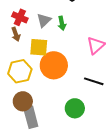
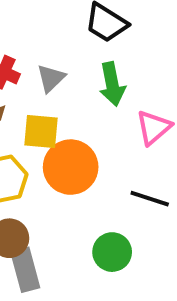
green arrow: (62, 23) -> (112, 84), moved, size x1.5

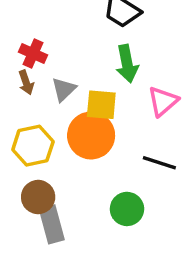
gray triangle: (51, 78) -> (64, 89), moved
yellow square: (41, 132) -> (101, 105), moved

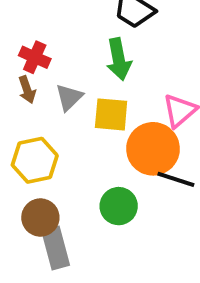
green arrow: (127, 64) -> (119, 59), moved
orange circle: (91, 135) -> (153, 149), moved
green circle: (127, 209) -> (119, 206), moved

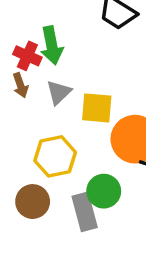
green arrow: (119, 59) -> (52, 45), moved
yellow hexagon: (35, 160) -> (55, 156), moved
gray rectangle: (56, 248) -> (85, 212), moved

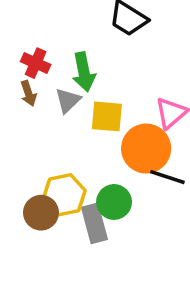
green arrow: (52, 45) -> (84, 72), moved
yellow hexagon: (55, 156) -> (64, 195), moved

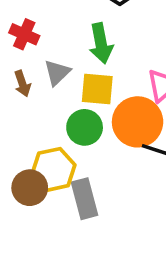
green arrow: (84, 72) -> (101, 43), moved
brown arrow: (29, 93) -> (22, 84), moved
green circle: (114, 202) -> (85, 127), moved

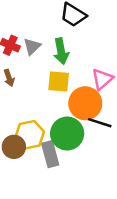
gray triangle: (57, 73) -> (32, 46), moved
green circle: (85, 127) -> (67, 134), moved, size x1.4

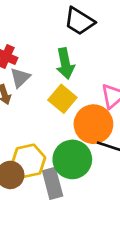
gray triangle: (32, 46) -> (20, 78), moved
yellow square: (59, 81) -> (62, 99), turned 35

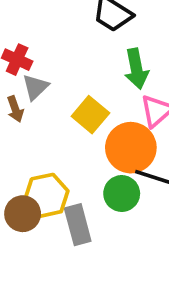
green arrow: (65, 63) -> (136, 69), moved
green circle: (72, 159) -> (122, 194), moved, size x0.7

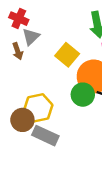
green circle: (122, 194) -> (83, 95), moved
gray rectangle: (78, 225) -> (45, 136), moved, turned -50

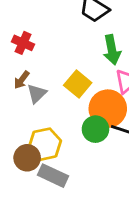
gray triangle: (31, 37) -> (37, 94), moved
brown arrow: (18, 51) -> (22, 80), turned 56

